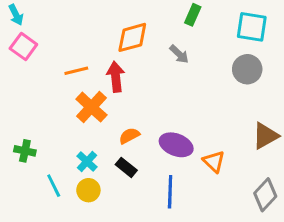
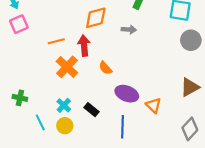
pink square: (23, 47) -> (19, 24), turned 30
gray arrow: (179, 54) -> (129, 30), turned -40
gray circle: (247, 69) -> (191, 40), moved
orange semicircle: (129, 136) -> (105, 68), moved, turned -104

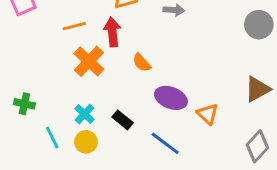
blue line: (122, 127) -> (165, 143), turned -55

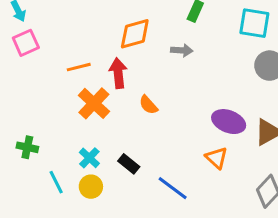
purple ellipse: (171, 98) -> (229, 122), moved

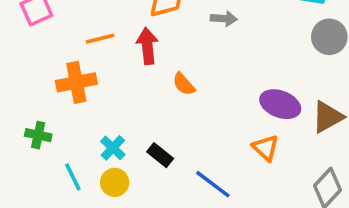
orange cross: (94, 103) -> (76, 82), moved, turned 36

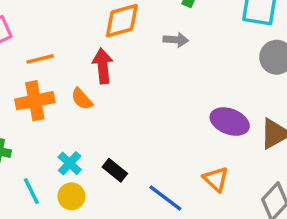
orange line: (100, 39) -> (40, 59), moved
orange semicircle: (184, 84) -> (82, 99), moved
orange triangle: (266, 148) -> (216, 179), moved

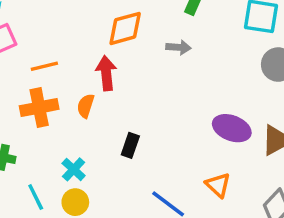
orange semicircle: (82, 99) -> (86, 106), turned 60
black rectangle: (115, 170) -> (130, 145), moved, turned 70

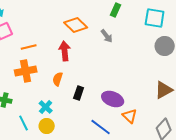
orange diamond: (125, 28) -> (76, 25), turned 60
gray arrow: (178, 47) -> (107, 36), turned 48
orange semicircle: (86, 106) -> (58, 79), moved
purple ellipse: (232, 128) -> (113, 99), moved

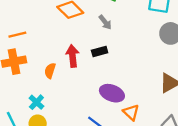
red arrow: (65, 51) -> (73, 56), moved
black rectangle: (79, 93) -> (100, 51), moved, turned 56

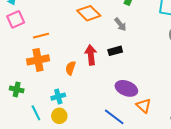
cyan cross: (36, 102) -> (58, 97), turned 32

